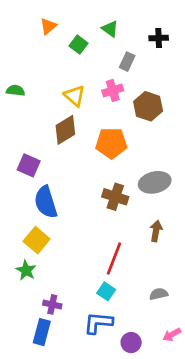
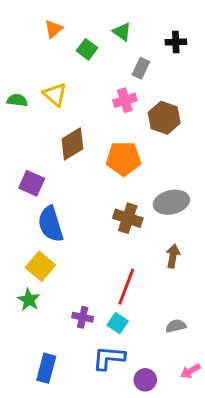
yellow triangle: (75, 96) -> (55, 94), moved
purple cross: (52, 304) -> (83, 317), moved

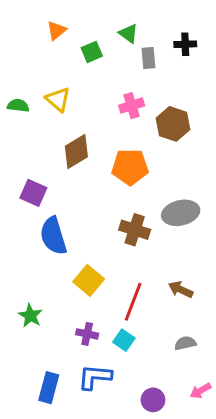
green square: (87, 49) -> (92, 52), turned 30
gray rectangle: (141, 68) -> (148, 58), moved, turned -30
brown arrow: (173, 256) -> (181, 290), moved, turned -75
yellow square: (40, 266) -> (89, 280), moved
blue L-shape: (109, 358) -> (95, 377), moved

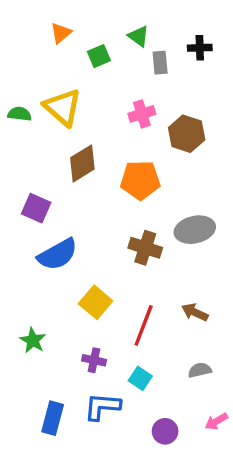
yellow triangle: (58, 99) -> (63, 107), size x1.4
blue semicircle: (53, 236) -> (58, 254), turned -102
cyan square: (124, 340) -> (140, 378), moved

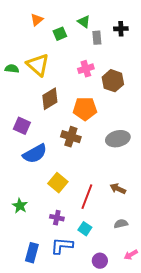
brown cross: (145, 248) -> (71, 137), moved

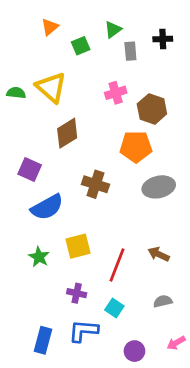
green triangle: (84, 22) -> (113, 30), turned 48
orange pentagon: (85, 109) -> (136, 147), moved
yellow square: (58, 183) -> (78, 246), turned 36
green star: (20, 206) -> (39, 257), moved

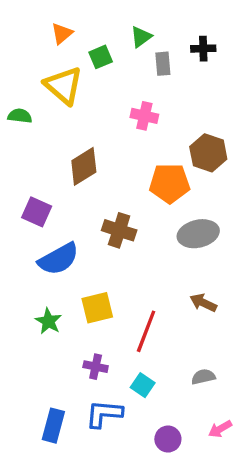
yellow triangle: (51, 87) -> (64, 86), moved
pink cross: (116, 93) -> (144, 116), turned 30
brown hexagon: (152, 109) -> (208, 153), moved
brown arrow: (159, 254) -> (203, 303), moved

